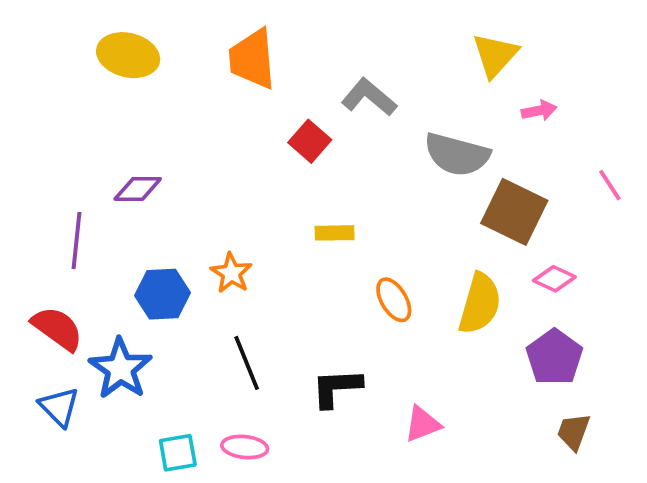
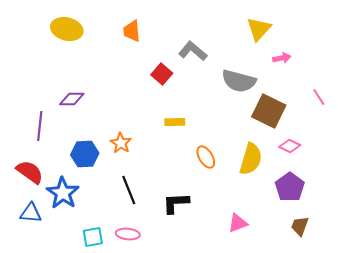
orange trapezoid: (252, 59) -> (132, 31), size x0.7
blue triangle: (59, 407) -> (31, 213), turned -40
pink triangle: (422, 424) -> (238, 223), moved

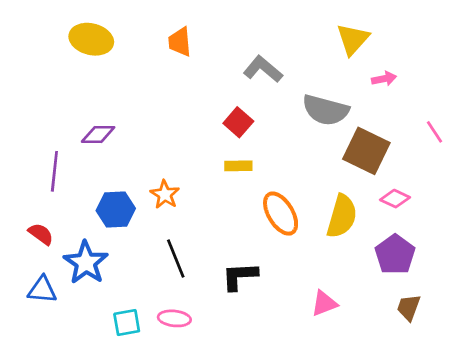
red square: (162, 74) -> (238, 122), moved
orange ellipse: (206, 157) -> (281, 214), size x1.4
red semicircle: (30, 172) -> (41, 234), size x0.7

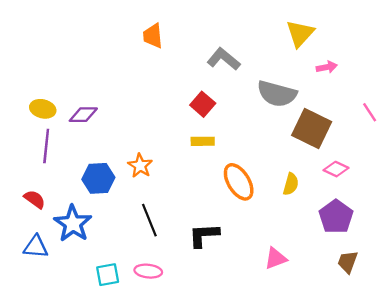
yellow ellipse: (91, 39) -> (43, 109), moved, size x0.7
yellow semicircle: (342, 216) -> (291, 184), size x0.6

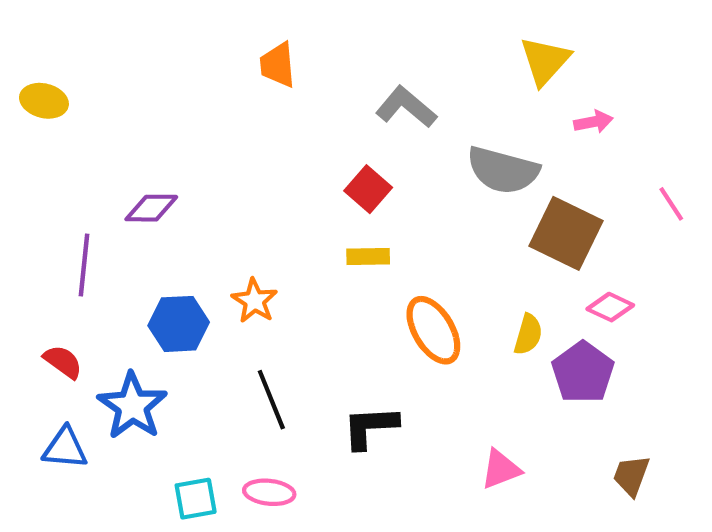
yellow ellipse: (43, 109) -> (44, 101), moved
purple pentagon: (336, 217) -> (583, 372), moved

